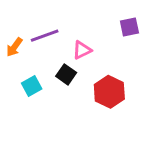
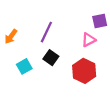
purple line: (45, 36) -> (46, 32), moved, turned -45
pink triangle: (82, 50) -> (89, 40), moved

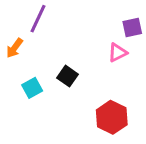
purple line: (46, 32) -> (38, 19), moved
red hexagon: (84, 71) -> (112, 117), moved

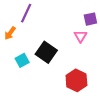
pink triangle: (118, 53) -> (80, 36), turned -32
black square: (68, 76) -> (46, 52), size x1.5

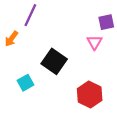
cyan square: (22, 60) -> (26, 83), moved

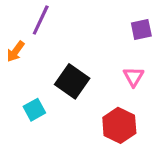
pink triangle: (94, 42) -> (133, 77), moved

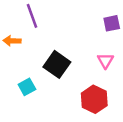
purple line: (41, 20) -> (32, 16), turned -45
orange arrow: (16, 51) -> (12, 41), turned 56

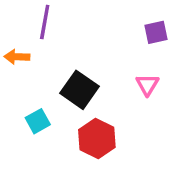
purple line: (32, 16) -> (45, 22), turned 30
red hexagon: (94, 99) -> (97, 139), moved

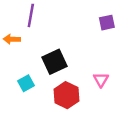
pink triangle: (147, 85) -> (101, 80), moved
black square: (80, 90) -> (55, 62), turned 30

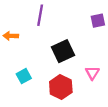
purple line: (31, 15) -> (40, 15), moved
black square: (55, 62) -> (63, 51), moved

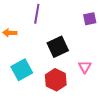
cyan square: (24, 76) -> (22, 70), size x1.5

